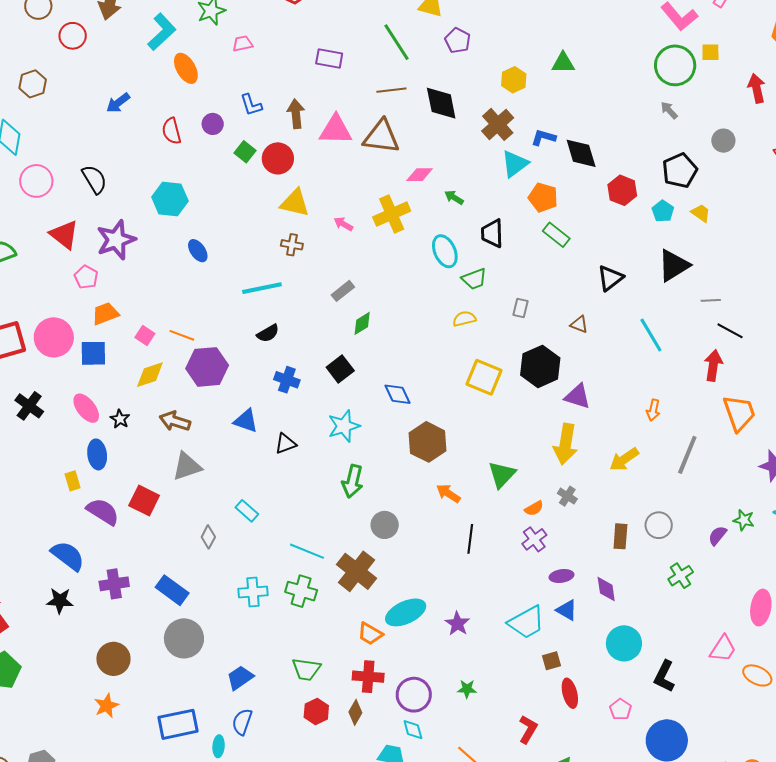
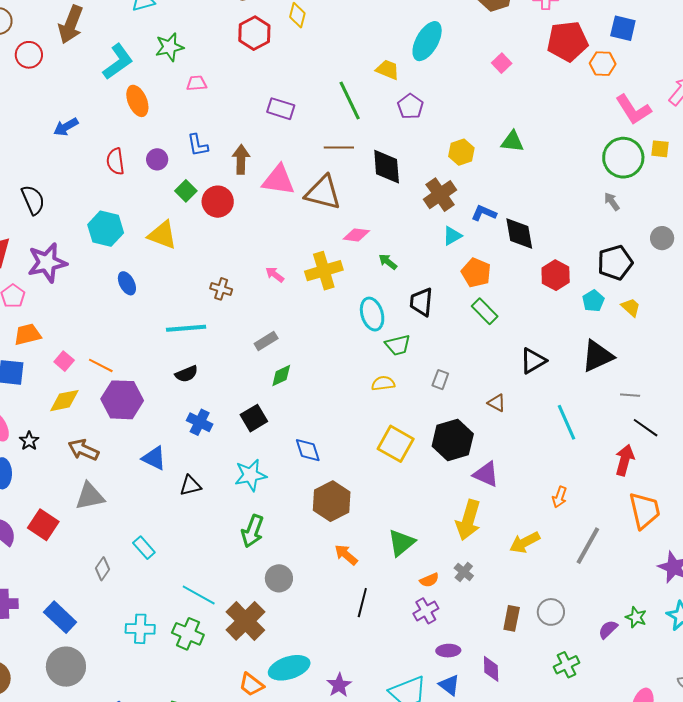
cyan triangle: (515, 164) -> (452, 236), size x0.7
yellow triangle: (295, 203) -> (162, 235), moved

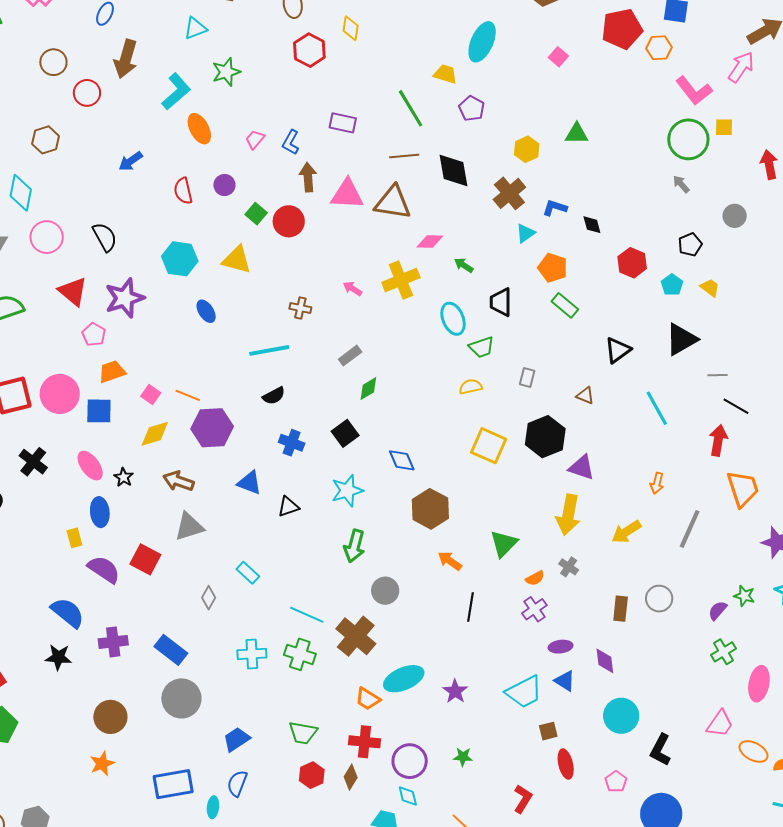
pink trapezoid: (197, 83) -> (255, 139), moved, turned -40
blue L-shape: (198, 145) -> (291, 142), moved, turned 45
black diamond: (519, 233) -> (592, 225), size x0.6
black pentagon: (615, 263) -> (690, 245), size x0.7
green cross: (566, 665) -> (724, 652), moved

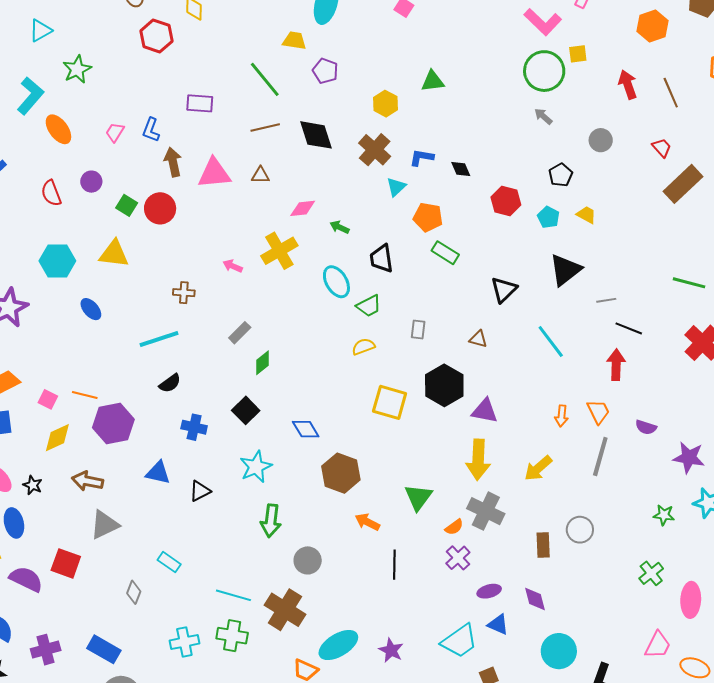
brown triangle: (393, 203) -> (260, 175), size x0.5
orange trapezoid: (743, 489) -> (598, 412), moved, size x0.7
gray cross: (569, 567) -> (486, 511), size x1.8
purple semicircle: (718, 610) -> (646, 427), moved, turned -105

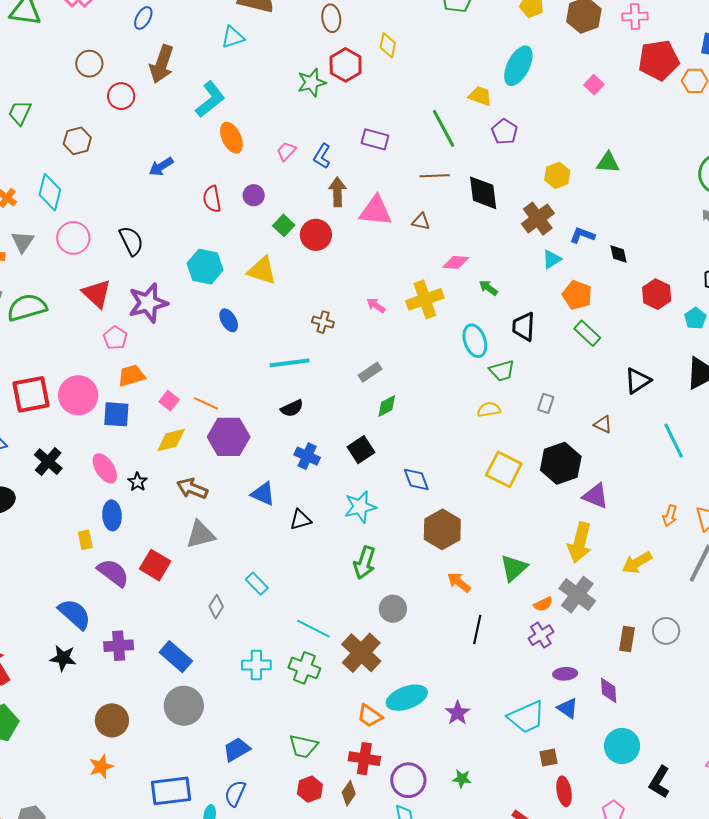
green star: (77, 69) -> (312, 83), moved

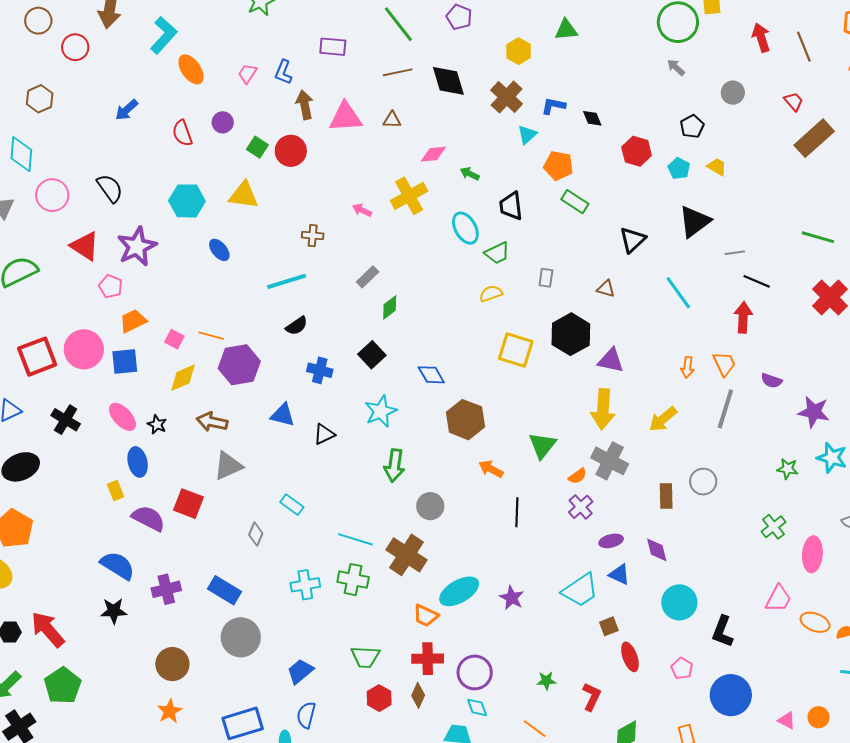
green star: (462, 779) -> (546, 681), moved

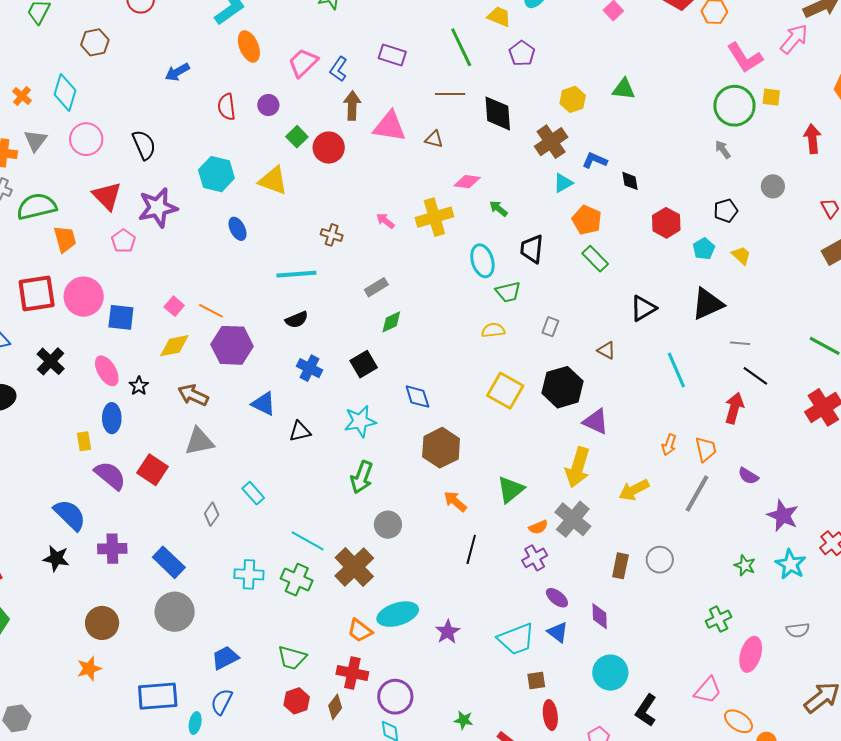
pink trapezoid: (247, 74) -> (303, 63), size x1.5
orange trapezoid: (133, 321) -> (65, 239), moved, turned 88
purple ellipse: (611, 541) -> (557, 598), turned 40

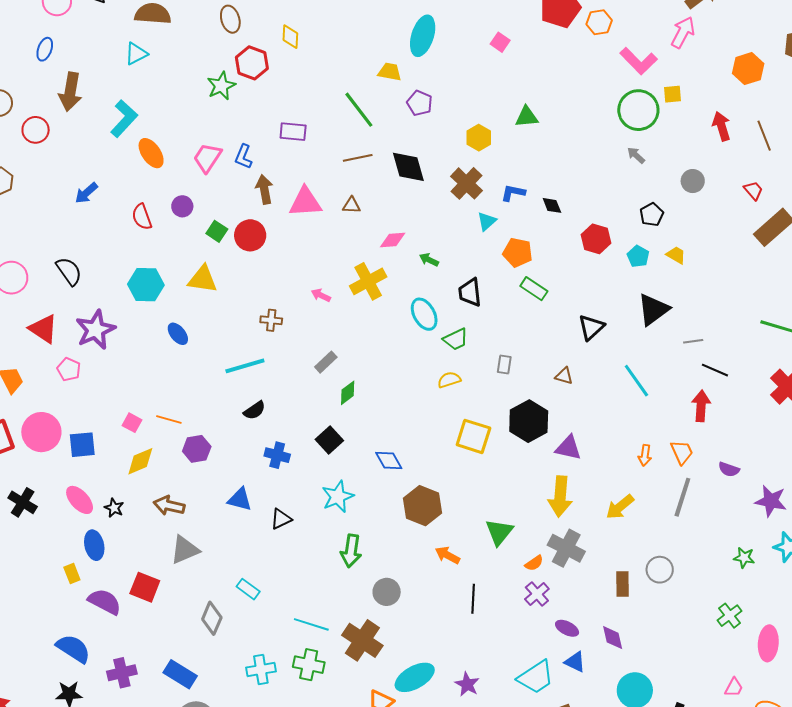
purple hexagon: (232, 345) -> (197, 449), size x0.7
gray diamond: (212, 514) -> (212, 618), size x1.4
pink trapezoid: (708, 690) -> (734, 687), size x0.7

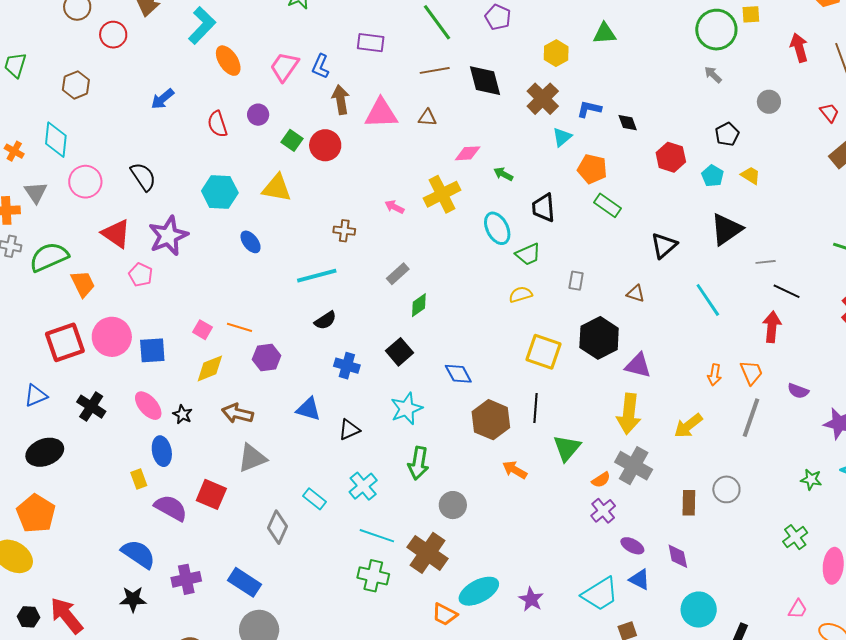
black line: (473, 599) -> (536, 408), moved
cyan cross: (261, 669) -> (363, 486), moved, turned -32

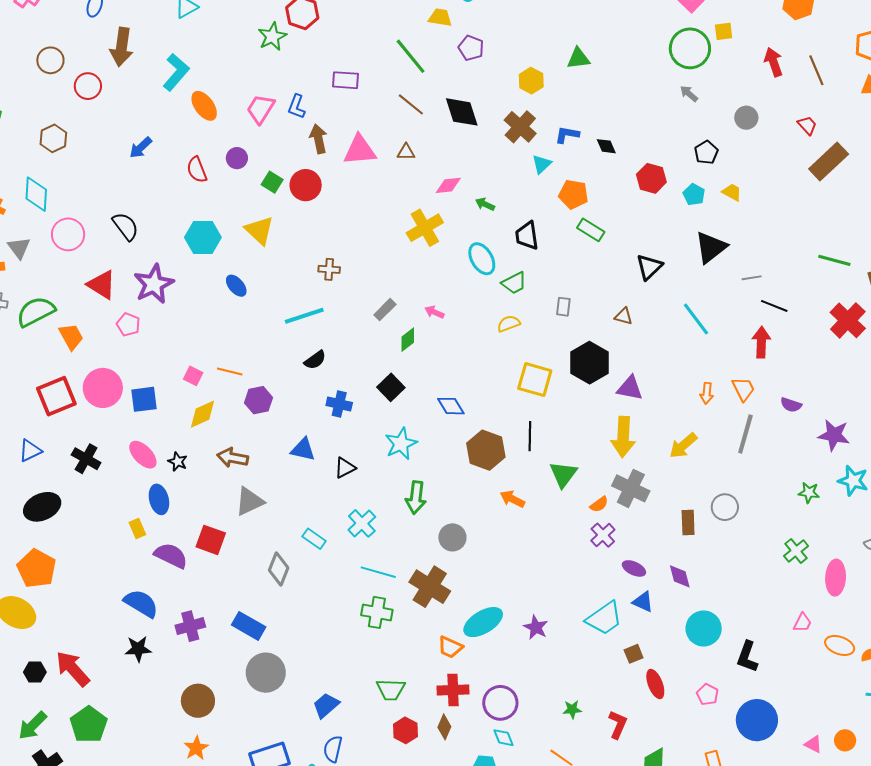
brown line: (435, 70) -> (411, 104), turned 52
yellow triangle: (277, 188) -> (259, 230), turned 36
pink arrow: (394, 207) -> (434, 312), moved

